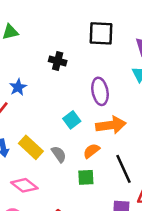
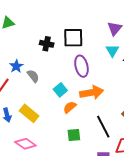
black square: (101, 33) -> (73, 38), moved
orange semicircle: (91, 151) -> (70, 107), moved
gray semicircle: (59, 154) -> (33, 76), moved

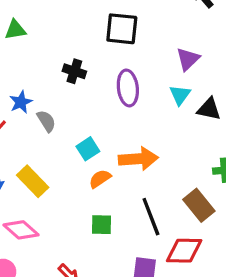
black square: (73, 38) -> (122, 29), moved
purple ellipse: (81, 66) -> (128, 88), moved

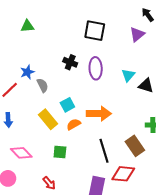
purple triangle: (188, 59) -> (137, 34), moved
black cross: (74, 71) -> (70, 62), moved
yellow rectangle: (33, 181) -> (48, 119), moved
green square: (102, 225) -> (60, 152), moved

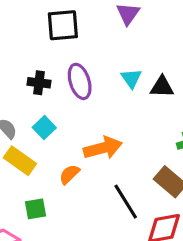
cyan square: (67, 105) -> (44, 128), moved
yellow rectangle: (48, 119) -> (20, 161), moved
green square: (60, 152) -> (35, 209), moved

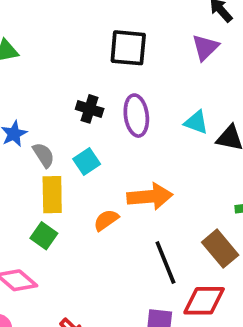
cyan triangle: (131, 78) -> (196, 122), turned -45
yellow rectangle: (20, 161) -> (52, 195), turned 44
green square: (35, 209) -> (44, 236), moved, turned 35

